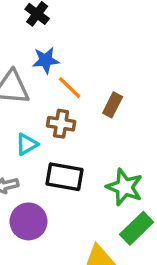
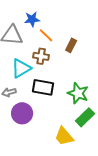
cyan triangle: (27, 144) -> (21, 68), size x1.5

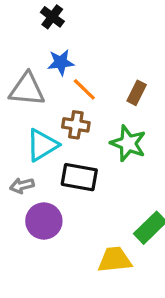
brown rectangle: (71, 45) -> (137, 93), moved
green star: (78, 93) -> (128, 143), moved
yellow trapezoid: (64, 136) -> (115, 260), turned 125

